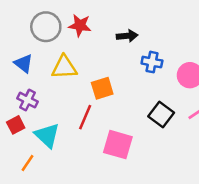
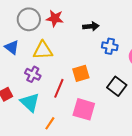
orange square: (102, 88) -> (81, 73), moved
purple cross: (28, 100) -> (33, 74), moved
orange line: (28, 163) -> (50, 123), moved

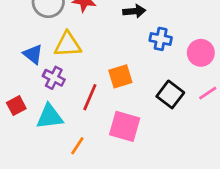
blue triangle: (12, 47) -> (33, 54), moved
cyan triangle: (30, 102) -> (50, 117), turned -50

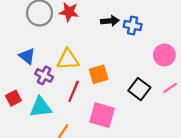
blue cross: (161, 39) -> (133, 25), moved
yellow triangle: (68, 45) -> (68, 60), moved

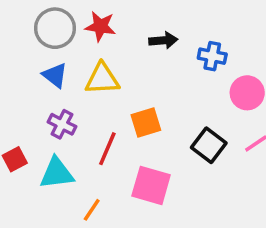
blue cross: (133, 25) -> (212, 56), moved
blue triangle: (27, 56) -> (55, 75), moved
yellow triangle: (68, 60) -> (102, 79), moved

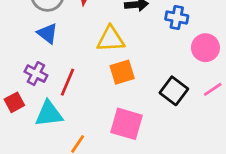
yellow triangle: (102, 79) -> (111, 39), moved
purple cross: (62, 124) -> (36, 74), moved
red line: (107, 149) -> (68, 82), moved

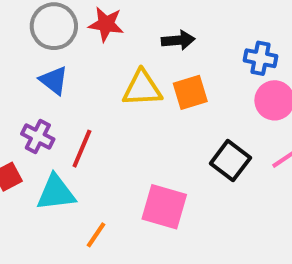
blue cross: (177, 18) -> (260, 58), moved
orange square: (122, 72) -> (190, 92), moved

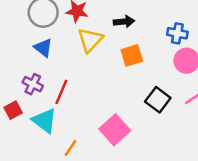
yellow triangle: (142, 88) -> (90, 40), moved, turned -44
cyan triangle: (56, 193) -> (44, 121), turned 44
pink square: (164, 207) -> (115, 130), turned 32

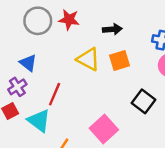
yellow triangle: (90, 40) -> (88, 59), moved, turned -45
blue triangle: (43, 48) -> (28, 63), moved
purple cross: (33, 84) -> (17, 87), moved, turned 30

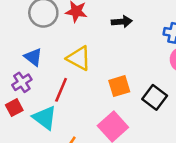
yellow triangle: (88, 59) -> (79, 58), moved
orange square: (120, 60) -> (119, 86), moved

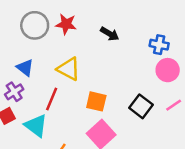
black arrow: (122, 22) -> (110, 34), turned 36
orange square: (119, 86) -> (96, 101), moved, turned 30

